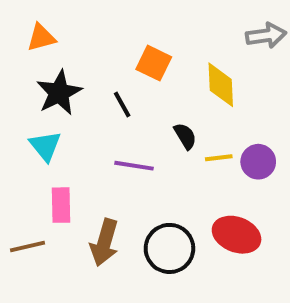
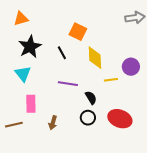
yellow diamond: (221, 85) -> (95, 58), moved
black semicircle: (185, 136) -> (91, 98), moved
purple circle: (258, 162) -> (131, 67), moved
brown arrow: (104, 243) -> (53, 123), size x0.6
black circle: (169, 248) -> (88, 118), moved, size x0.6

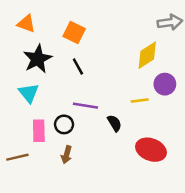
orange triangle: (21, 19) -> (26, 24), turned 35
orange square: (78, 32) -> (74, 32), moved
yellow diamond: (95, 58) -> (147, 55), moved, turned 60
black circle: (88, 118) -> (64, 124), moved

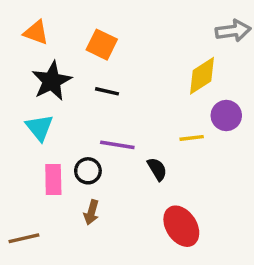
black line: (78, 66) -> (107, 91), turned -48
red ellipse: (151, 150) -> (181, 226), moved, turned 36
brown line: (17, 157) -> (24, 238), moved

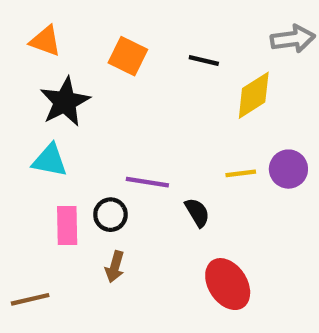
black line: (107, 91) -> (204, 61), moved
purple circle: (226, 116) -> (288, 169), moved
cyan triangle: (40, 128) -> (50, 160), turned -40

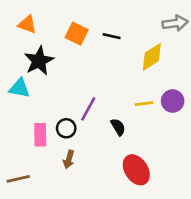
black line: (204, 61) -> (112, 36), moved
cyan triangle: (50, 160) -> (19, 88), moved
purple line: (147, 182) -> (88, 109), turned -70

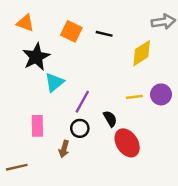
cyan triangle: (19, 88) -> (54, 82), moved, turned -50
black circle: (66, 128) -> (80, 128), moved
red ellipse: (136, 170) -> (127, 143), moved

